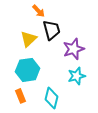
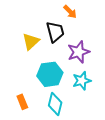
orange arrow: (39, 11) -> (70, 12), moved
cyan hexagon: (28, 70) -> (50, 74), moved

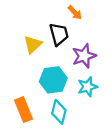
orange rectangle: (22, 102) -> (24, 110), size x1.5

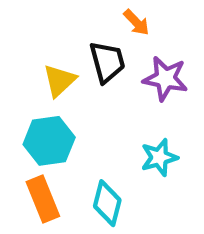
purple star: (84, 56) -> (165, 79), moved, turned 30
cyan hexagon: (53, 80) -> (49, 141), moved

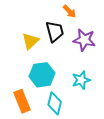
cyan hexagon: (49, 141) -> (42, 75), moved

